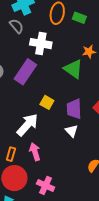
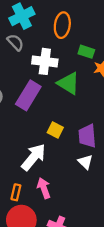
green rectangle: (79, 18) -> (86, 52), moved
green triangle: (73, 69) -> (68, 83), moved

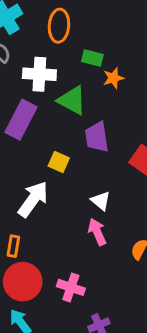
purple trapezoid: (87, 136) -> (97, 137), moved
pink arrow: (44, 188) -> (97, 232), moved

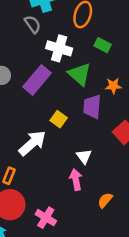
orange star: (113, 78) -> (113, 86), moved

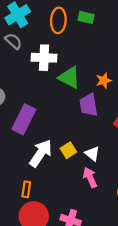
green rectangle: (103, 45) -> (86, 17), moved
purple rectangle: (37, 80) -> (24, 119), moved
yellow square: (59, 119) -> (68, 150), moved, turned 35

